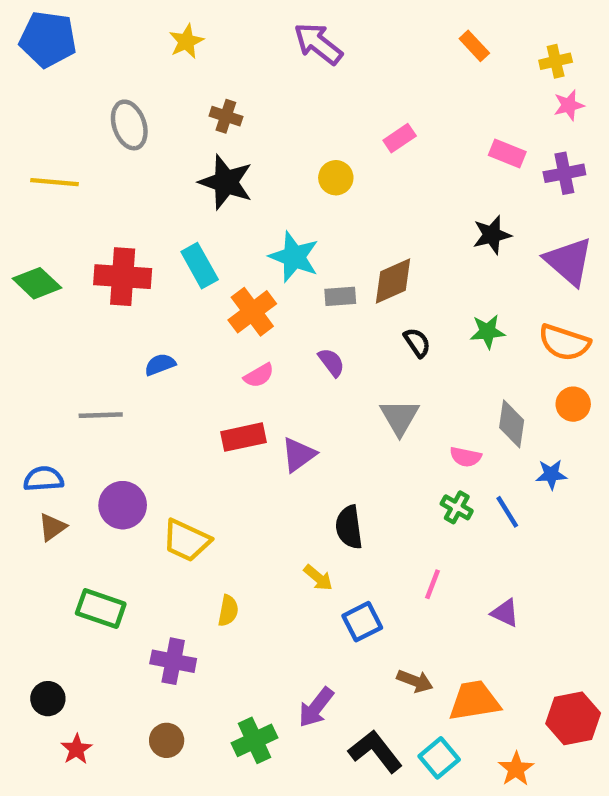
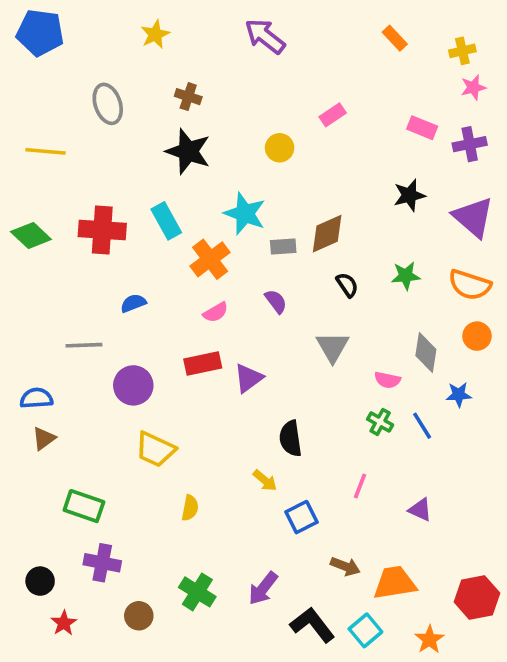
purple circle: (123, 505) -> (133, 385), moved
purple cross: (173, 661) -> (102, 563), moved
green cross: (255, 740) -> (197, 592), moved, turned -33

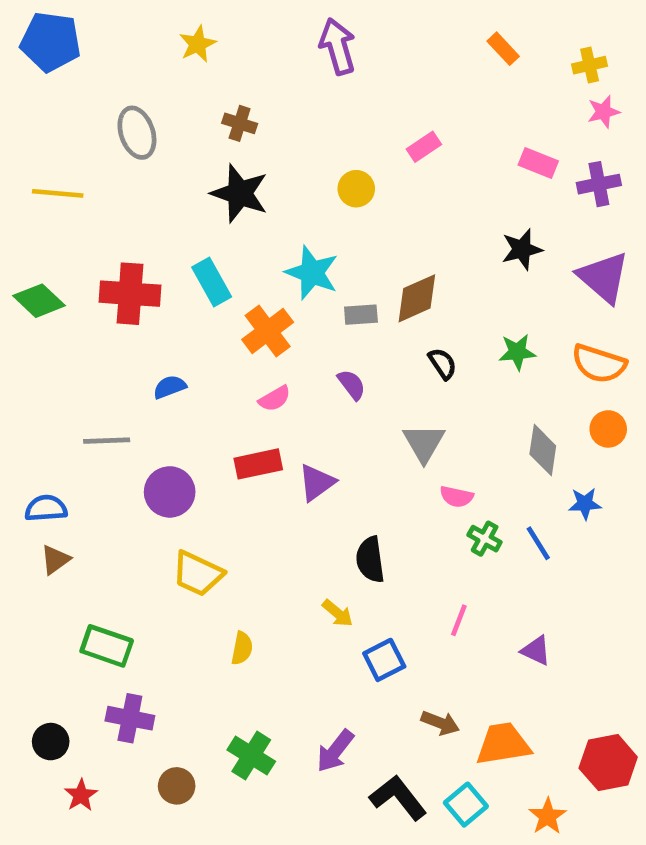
purple arrow: (265, 36) -> (338, 46), turned 36
pink semicircle: (387, 380) -> (457, 497), moved

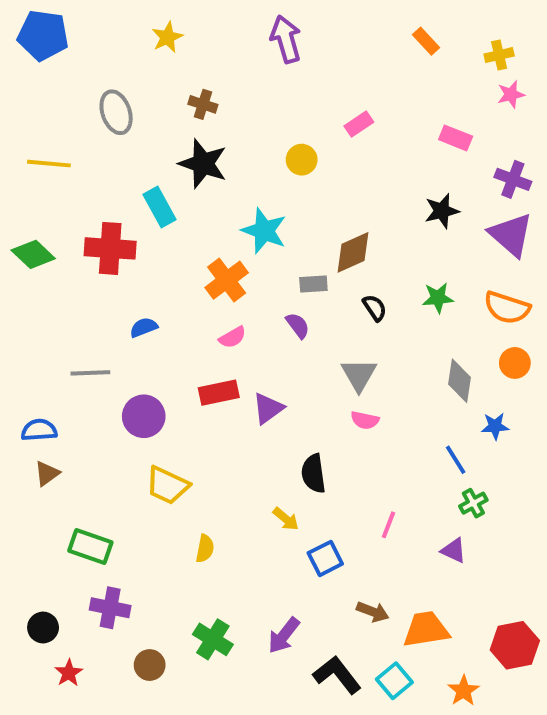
purple cross: (599, 184) -> (513, 179), moved, turned 32
cyan rectangle: (212, 282) -> (159, 207), moved
gray rectangle: (361, 315) -> (313, 284), moved
pink semicircle: (457, 497) -> (365, 420), moved
green cross: (485, 539) -> (473, 503), moved, turned 32

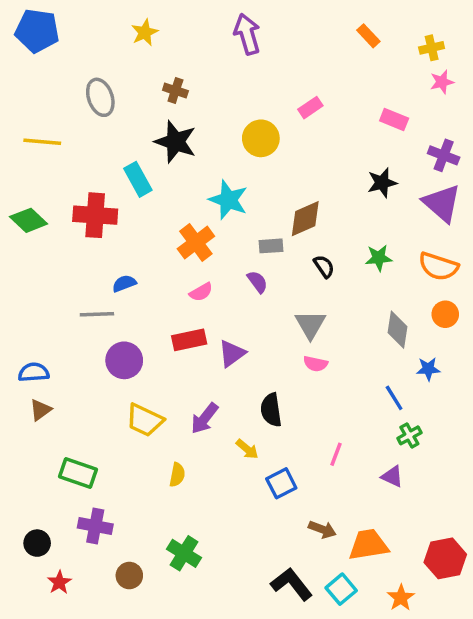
yellow circle: (302, 160) -> (261, 138), size x1.4
gray line: (90, 373) -> (97, 314), moved
purple arrow: (284, 635) -> (204, 418), moved

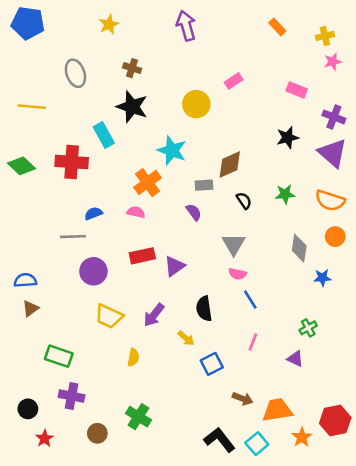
pink semicircle: (201, 292) -> (136, 212), moved, turned -138
blue line: (394, 398) -> (250, 300), moved
orange star: (401, 598) -> (302, 437), moved

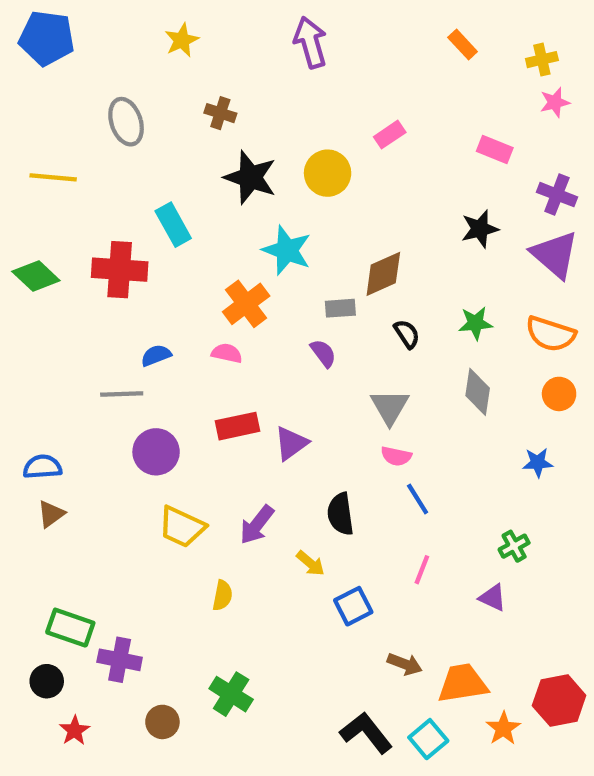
black star: (132, 107) -> (250, 177), moved
gray diamond: (299, 248) -> (478, 392), moved
green rectangle: (59, 356) -> (70, 628), moved

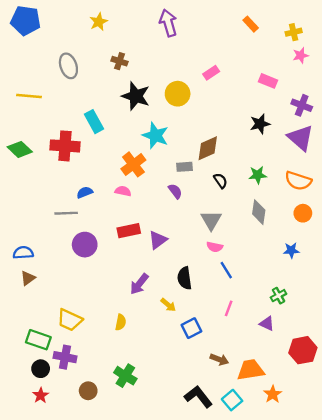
yellow trapezoid: (182, 527) -> (70, 320), moved
black circle: (47, 681) -> (41, 369), moved
red hexagon: (559, 701) -> (303, 350), moved

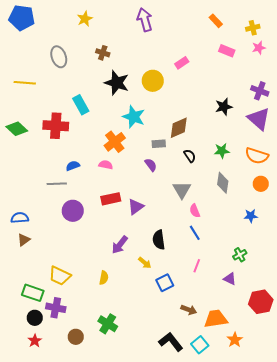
pink rectangle: (268, 81) -> (227, 51), moved
pink semicircle: (215, 247) -> (195, 211), moved, turned 56

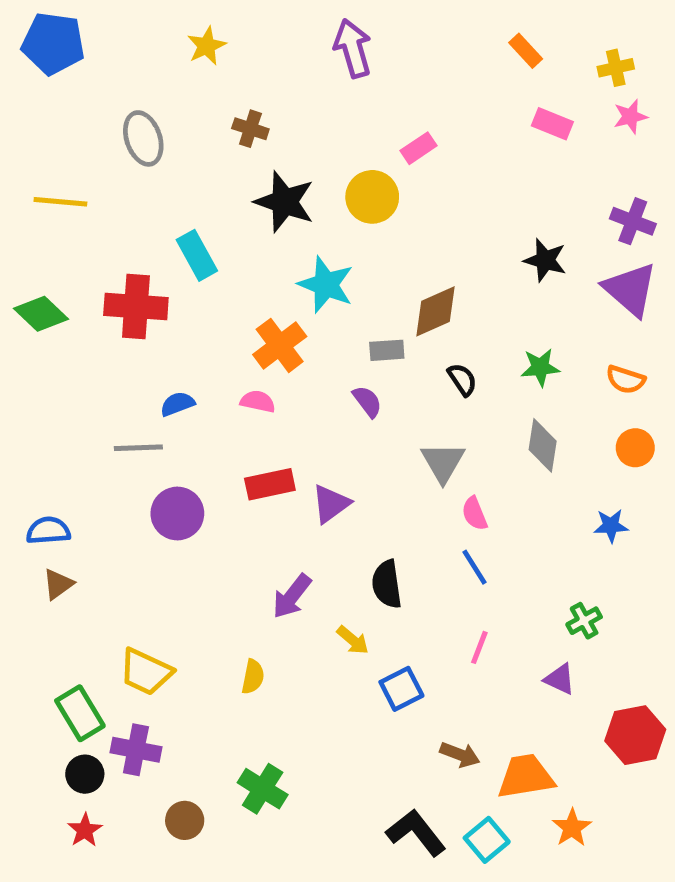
pink rectangle: (182, 63) -> (418, 148), moved
black star: (224, 107) -> (545, 260), turned 30
orange semicircle: (257, 156) -> (625, 380), size x0.7
green rectangle: (33, 293) -> (80, 713), turned 40

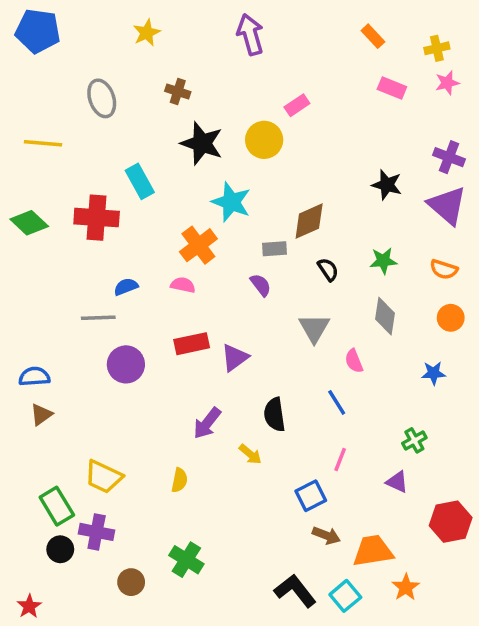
pink semicircle: (474, 514) -> (354, 361), moved
blue square: (401, 689) -> (311, 496), moved
red star: (85, 830) -> (29, 606), moved

